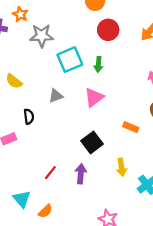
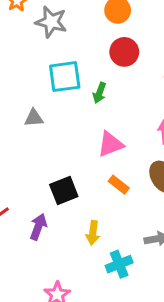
gray star: (42, 36) -> (51, 22), moved
pink triangle: (94, 97) -> (110, 144), moved

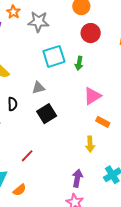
black square: (64, 190) -> (47, 114), moved
purple arrow: (38, 227) -> (77, 178), moved
yellow arrow: (93, 233) -> (90, 144), moved

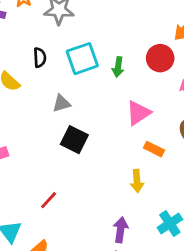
red circle: (91, 33) -> (160, 58), moved
black semicircle: (12, 104) -> (40, 58), moved
black square: (47, 114) -> (74, 140), turned -30

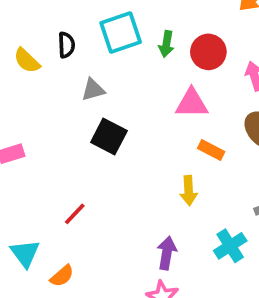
black semicircle: (40, 58) -> (66, 45), moved
red circle: (160, 58) -> (208, 52), moved
pink triangle: (138, 113) -> (192, 103), turned 32

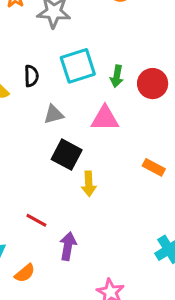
pink triangle: (192, 103) -> (105, 118), moved
yellow arrow: (189, 191) -> (89, 184), moved
red line: (75, 214) -> (36, 220), turned 75
purple arrow: (167, 253) -> (68, 246), moved

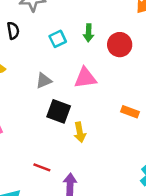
cyan square: (78, 66) -> (58, 39), size x0.6
black semicircle: (31, 76) -> (13, 31), moved
green arrow: (117, 76) -> (89, 33), moved

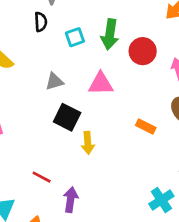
black semicircle: (13, 31) -> (41, 22), moved
green arrow: (89, 33) -> (110, 34), size x1.5

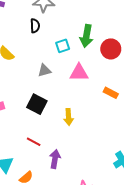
cyan square: (75, 37) -> (63, 46), moved
black square: (67, 117) -> (37, 104), moved
orange rectangle: (146, 127) -> (111, 93), moved

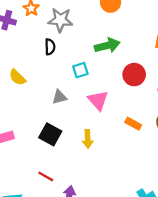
green arrow: (86, 36) -> (107, 45), moved, turned -115
pink triangle: (79, 73) -> (98, 100), turned 48
yellow arrow: (69, 117) -> (88, 139), moved

